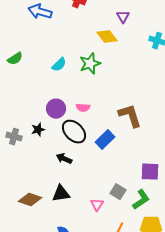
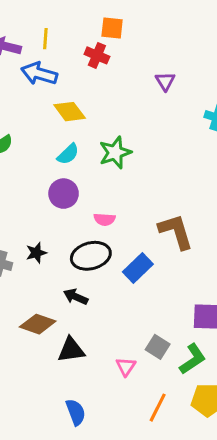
yellow diamond: (107, 37) -> (70, 112), moved
purple circle: (56, 109) -> (64, 194), moved
black ellipse: (74, 132) -> (91, 256), turned -60
brown diamond: (30, 200) -> (38, 324), moved

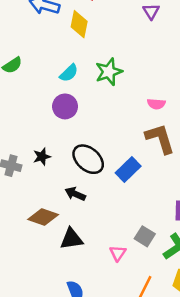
yellow diamond: (70, 112) -> (79, 24), moved, turned 48
pink semicircle: (105, 219) -> (156, 104), moved
black ellipse: (91, 256) -> (88, 159), turned 56

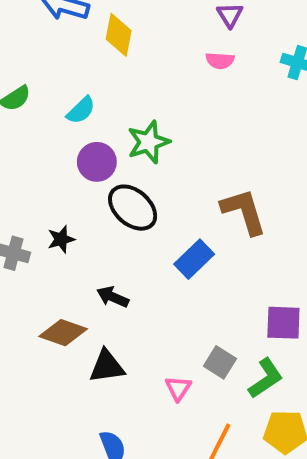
green star: (109, 72) -> (148, 142), moved
cyan semicircle: (69, 73) -> (81, 110), moved
pink semicircle: (156, 104) -> (220, 61), moved
black ellipse: (88, 159) -> (133, 208), moved

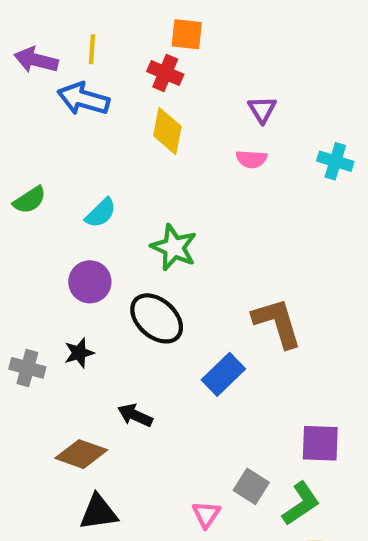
yellow diamond: (119, 35) -> (167, 131), moved
green star: (148, 142) -> (174, 247), turned -30
purple circle: (97, 162) -> (90, 282), moved
black triangle: (107, 366) -> (98, 512), moved

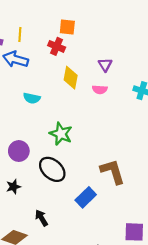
yellow diamond: (167, 131) -> (71, 78), moved
cyan semicircle: (101, 213) -> (32, 98), moved, turned 56
black arrow: (135, 415) -> (41, 218), turned 35

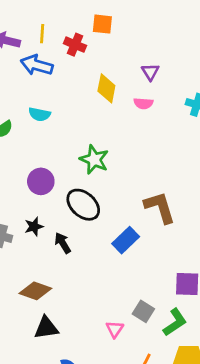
red cross: (57, 46) -> (75, 45), moved
cyan semicircle: (32, 98) -> (39, 114), moved
black arrow: (41, 218) -> (63, 243), moved

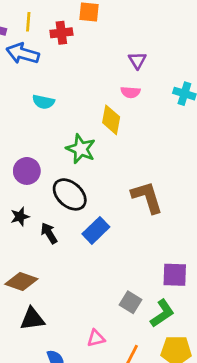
red cross: (75, 45) -> (61, 33), turned -30
yellow diamond: (106, 88) -> (111, 120), moved
cyan semicircle: (39, 114) -> (43, 102), moved
blue rectangle: (126, 240) -> (96, 230), moved
pink triangle: (115, 329) -> (96, 338), moved, turned 42

